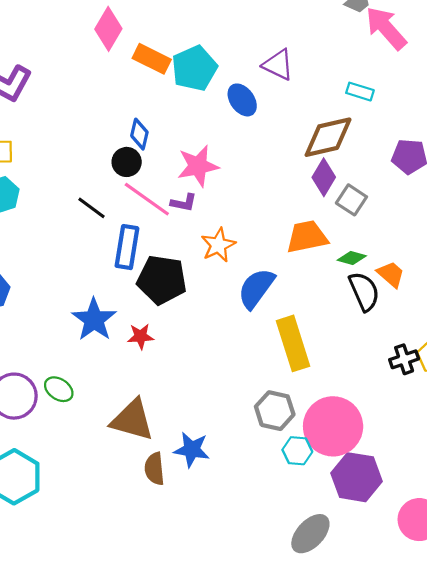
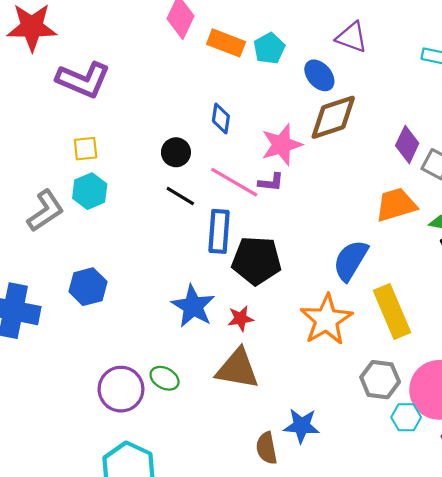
cyan pentagon: (194, 68) -> (269, 48), size x0.7
brown diamond: (328, 137) -> (333, 117), moved
black circle: (127, 162) -> (176, 152), moved
orange star: (218, 245) -> (326, 320), moved, size x1.5
brown triangle: (132, 420) -> (238, 369), moved

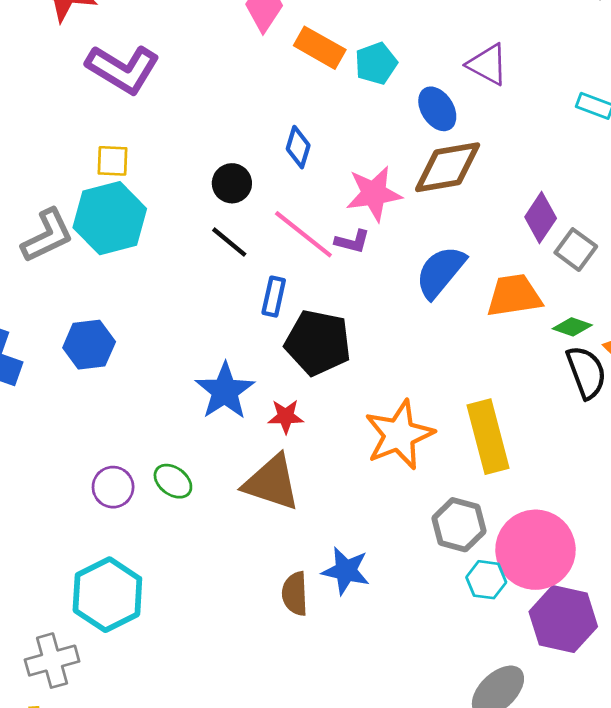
cyan hexagon: (90, 191) -> (110, 218), size x1.5
blue rectangle: (219, 231) -> (274, 297), size x0.7
blue semicircle: (351, 260) -> (440, 272), moved
purple circle: (121, 389) -> (113, 487), size x0.7

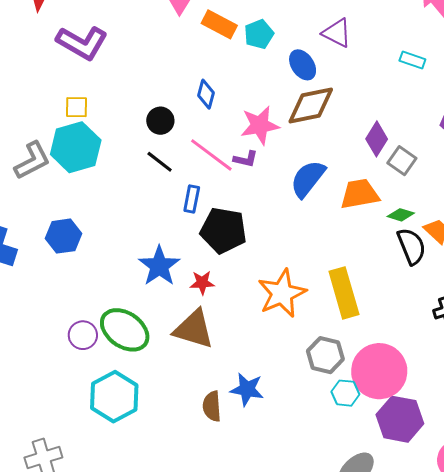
green ellipse: (173, 481) -> (125, 330), size x1.8
cyan hexagon: (107, 595) -> (114, 397), moved

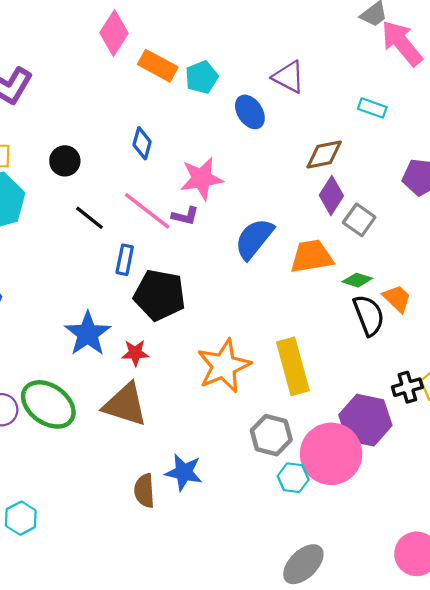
brown diamond: (311, 105) -> (324, 155), moved, size x0.7
black circle: (160, 121) -> (65, 161), moved
cyan hexagon: (114, 397) -> (21, 518), moved, size x0.6
purple hexagon: (400, 419) -> (365, 420), moved

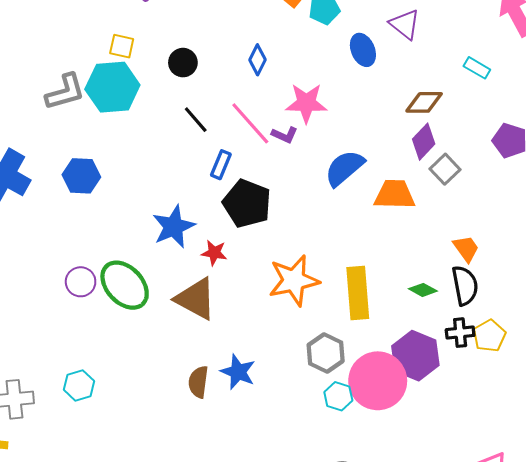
green diamond: (357, 280) -> (423, 290), moved
black semicircle: (369, 315) -> (465, 286), moved

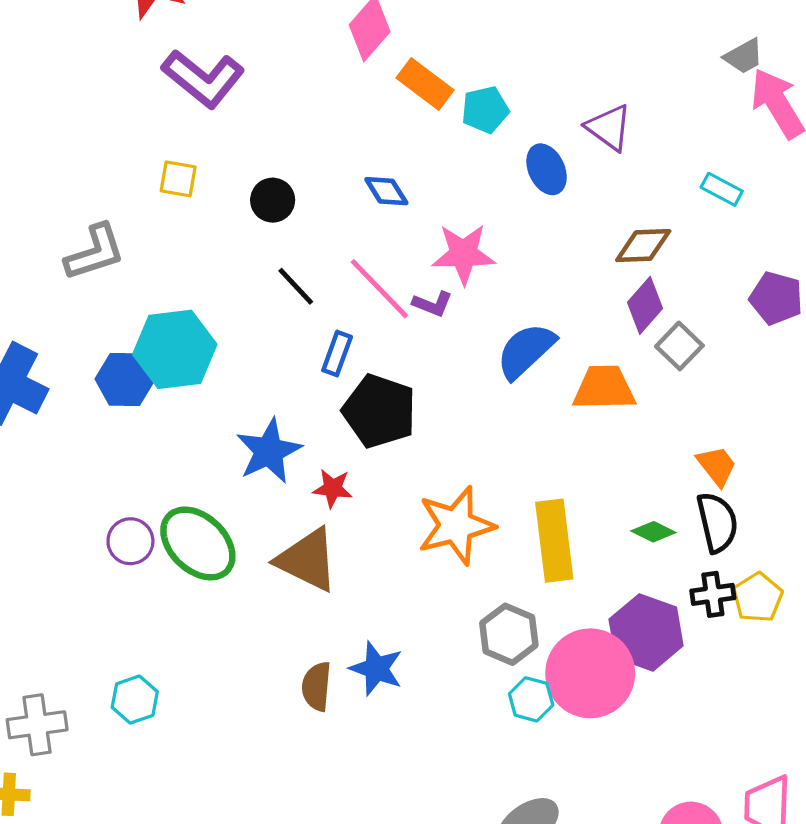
blue diamond: (258, 60) -> (386, 191), turned -56
cyan hexagon: (112, 87) -> (175, 349), moved

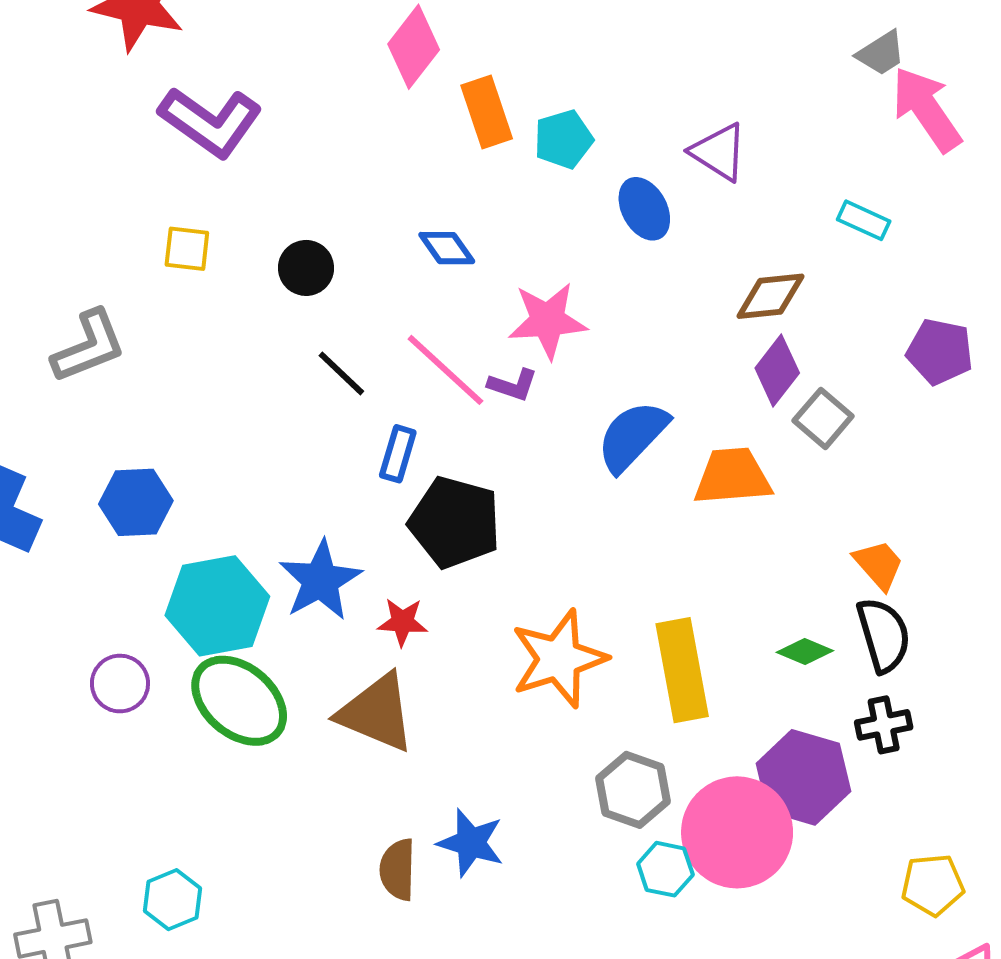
orange rectangle: (425, 84) -> (487, 112), turned 38
cyan hexagon: (175, 349) -> (217, 606), moved
purple circle: (130, 541) -> (120, 684), moved
yellow pentagon: (758, 597) -> (933, 885), moved, turned 30

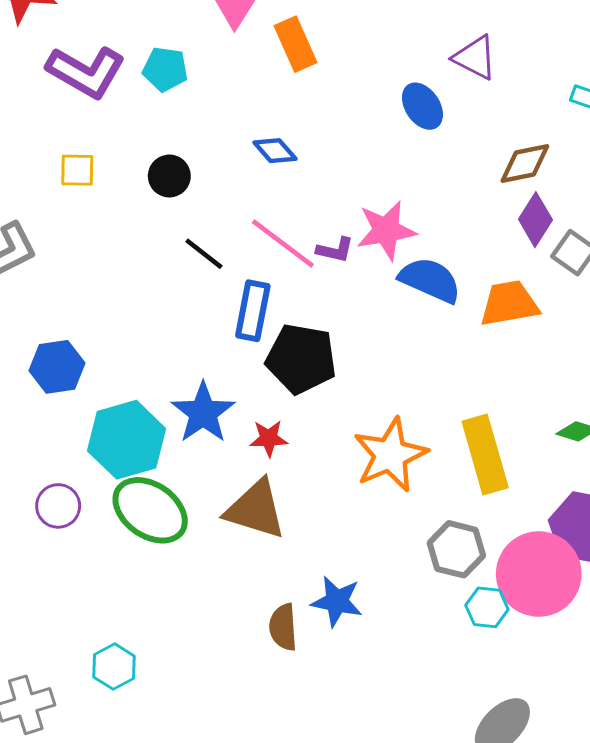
cyan pentagon: (563, 139) -> (165, 69), moved, turned 30
pink star: (548, 320) -> (386, 230), moved
blue semicircle: (632, 436) -> (430, 280), turned 76
blue rectangle: (398, 454) -> (253, 311), size x1.4

